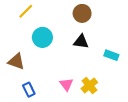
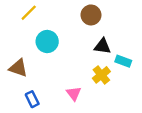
black triangle: (81, 42) -> (103, 46), moved
yellow cross: (89, 85) -> (101, 75), moved

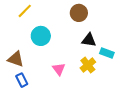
pink triangle: (74, 93) -> (59, 69), moved
blue rectangle: (32, 99) -> (22, 80), moved

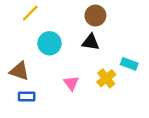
black triangle: (89, 40) -> (91, 42), moved
blue rectangle: (22, 80) -> (27, 96), turned -64

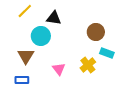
brown circle: (95, 16) -> (96, 32), moved
black triangle: (91, 42) -> (54, 18), moved
brown triangle: (19, 71) -> (26, 56), moved, turned 42

